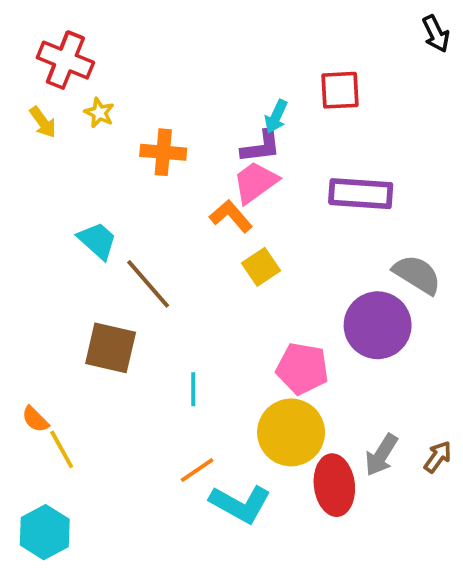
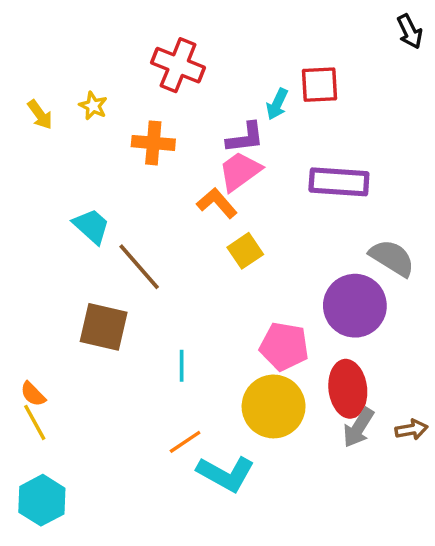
red cross: (65, 60) -> (178, 65), moved
cyan arrow: (276, 116) -> (277, 104), moved
yellow line: (62, 449) -> (35, 422), moved
brown arrow: (438, 457) -> (411, 429), turned 44
red ellipse: (334, 485) -> (348, 389), moved

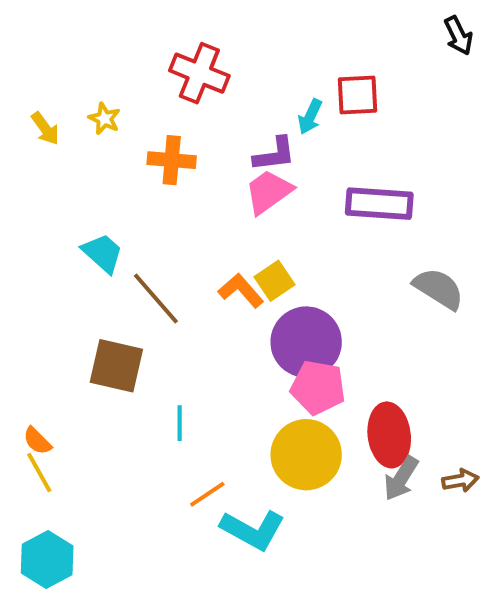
orange L-shape: (217, 203) -> (241, 291), moved
purple circle: (355, 306) -> (306, 342), moved
cyan line: (182, 366) -> (180, 423), moved

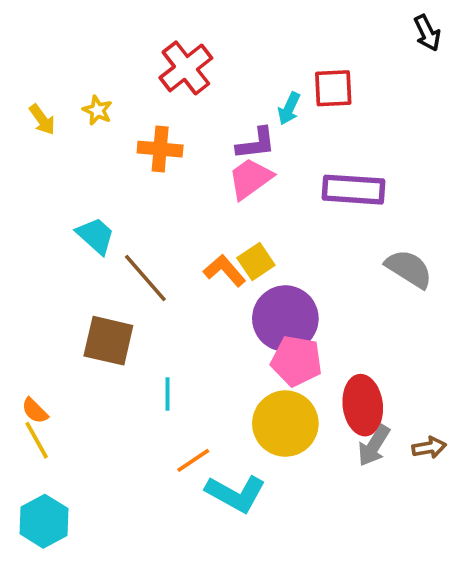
red cross: (199, 73) -> (186, 68), turned 30

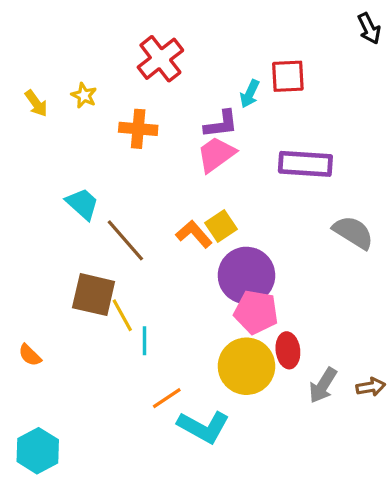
red ellipse: (363, 405) -> (288, 350), moved, size x0.7
yellow line: (37, 440) -> (122, 315), moved

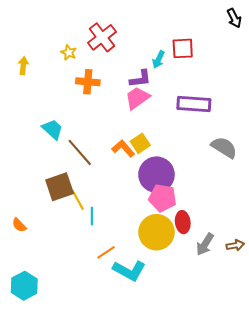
yellow star: (84, 95) -> (69, 52), moved
yellow arrow: (36, 103) -> (23, 66), turned -138
brown square: (94, 295) -> (60, 187), turned -32

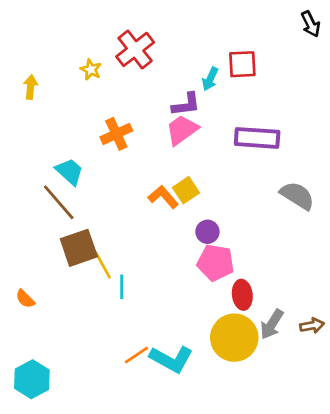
orange cross: (88, 82) -> (116, 134), moved, turned -30
brown line: (80, 152) -> (59, 202), moved
purple circle: (156, 175) -> (207, 232), size x0.5
yellow circle: (156, 232) -> (234, 338), moved
orange line: (106, 252) -> (136, 355), moved

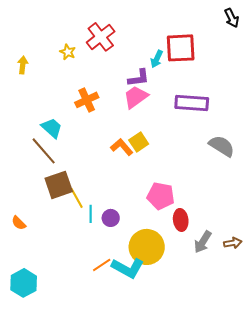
red square: (242, 64) -> (181, 48), size x1.4
purple circle: (207, 232) -> (111, 218), moved
yellow circle: (234, 338) -> (147, 247), moved

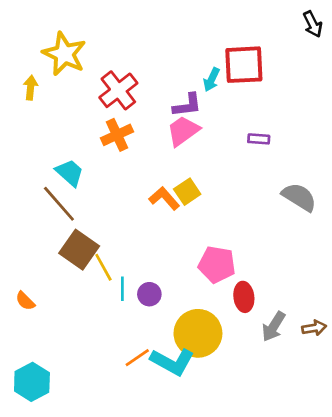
red cross: (101, 37) -> (118, 90), moved
yellow star: (68, 52) -> (64, 54), moved, size x2.0
purple rectangle: (192, 103) -> (259, 139), size x0.5
brown square: (59, 185) -> (79, 250), turned -36

